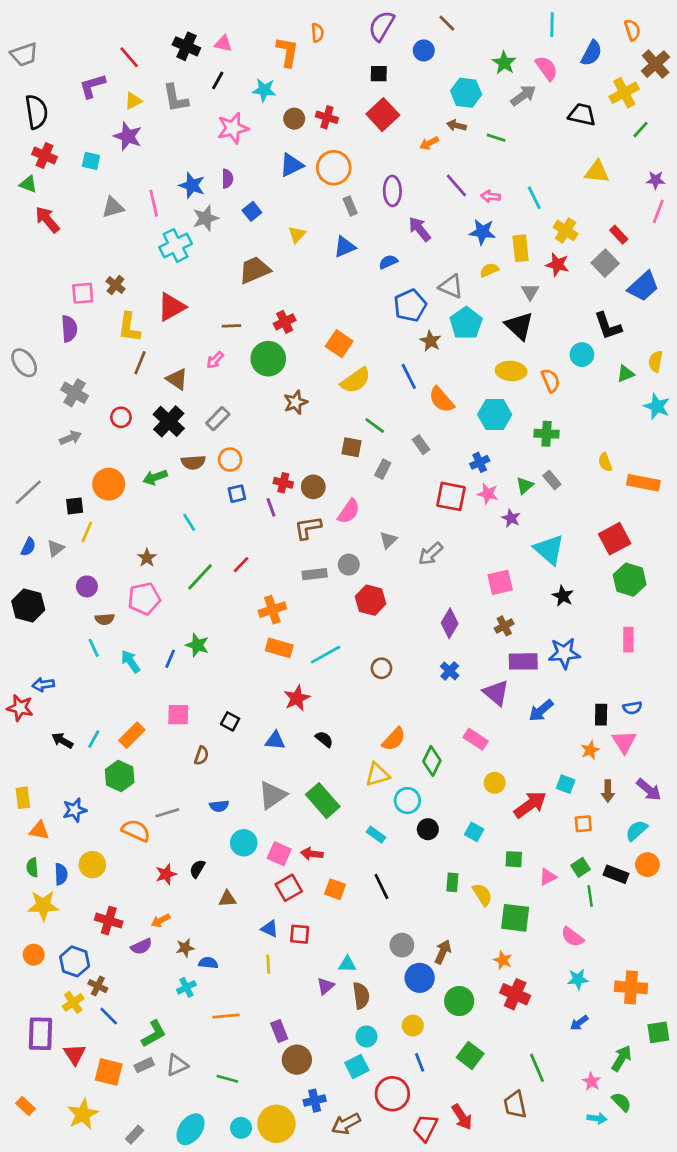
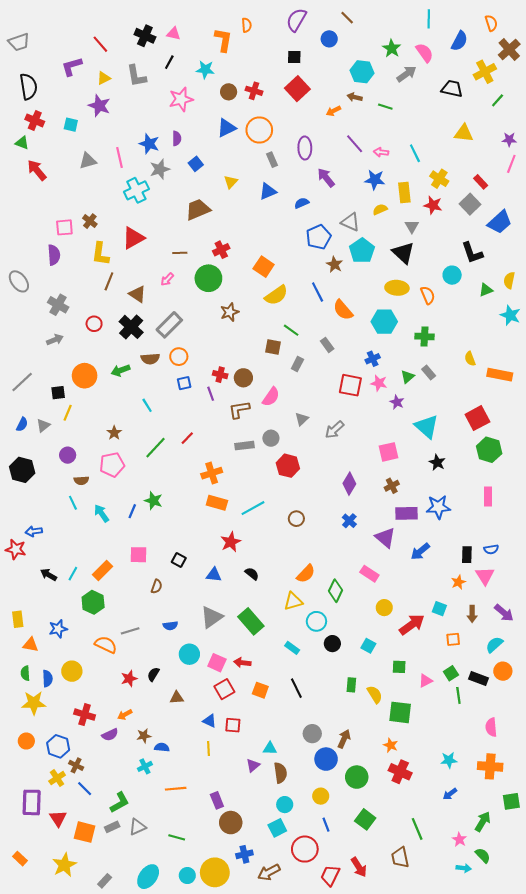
gray rectangle: (218, 419) -> (169, 325), size x1.4
pink semicircle: (572, 937) -> (491, 727), moved, turned 48

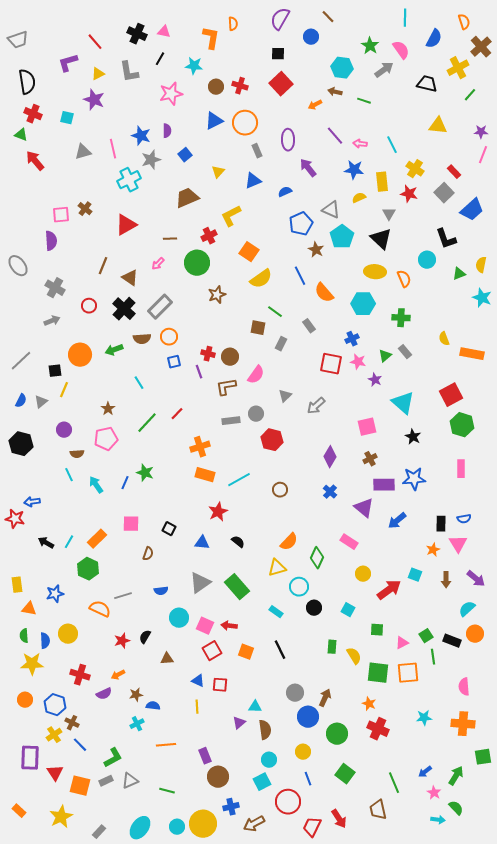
yellow L-shape: (100, 254) -> (231, 216), moved, turned 55
orange square: (453, 639) -> (408, 673), moved, size x1.6
blue arrow: (450, 794) -> (425, 772), moved

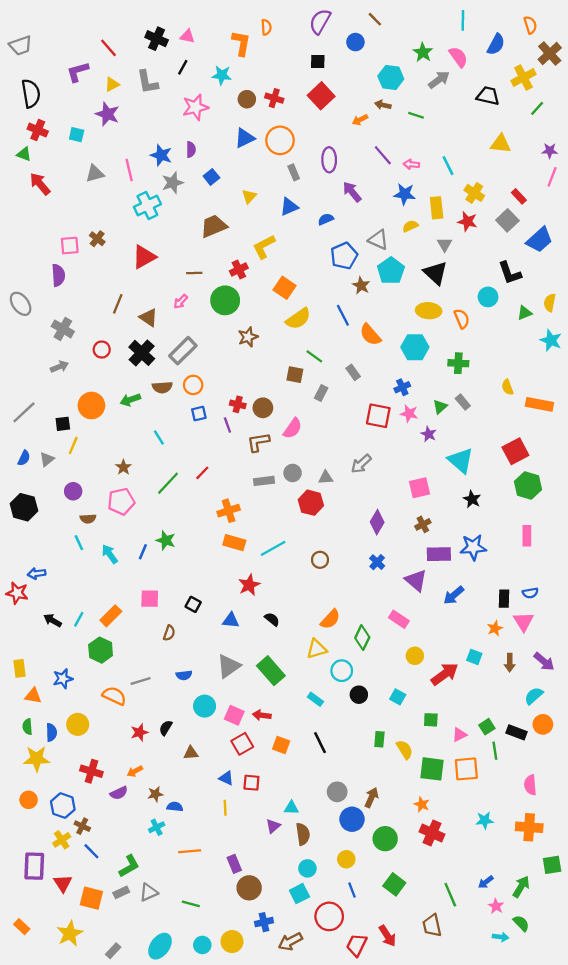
gray triangle: (285, 396) -> (326, 478), moved, turned 40
yellow circle: (203, 824) -> (232, 942), size x0.7

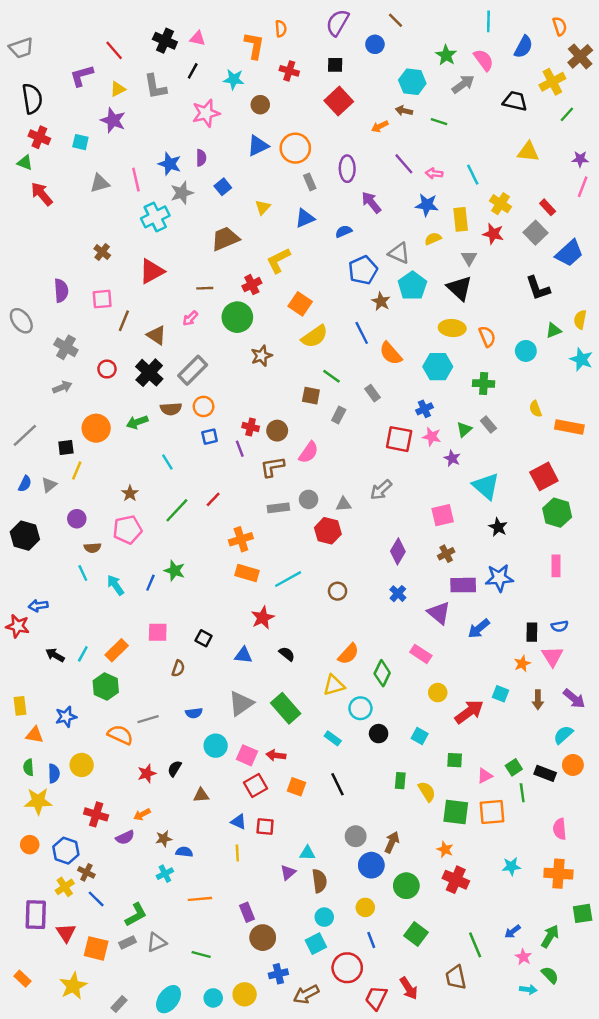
red cross: (274, 98) -> (289, 71), moved
pink square: (70, 246) -> (102, 299), moved
cyan circle: (488, 297) -> (526, 351), moved

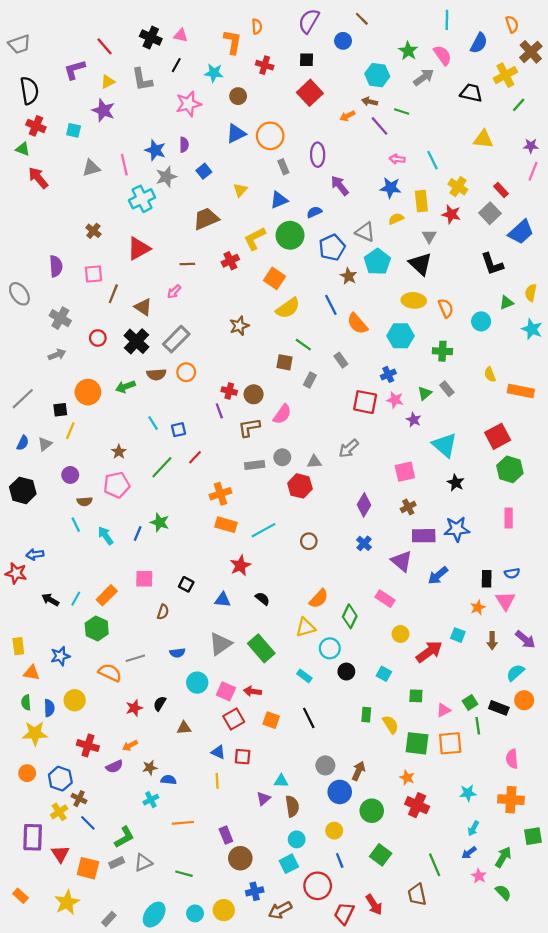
purple line: (404, 164) -> (379, 126), moved
green circle: (237, 317) -> (290, 235), moved
blue square: (210, 437) -> (178, 430), moved
cyan arrow: (528, 989) -> (473, 828), moved, turned 112

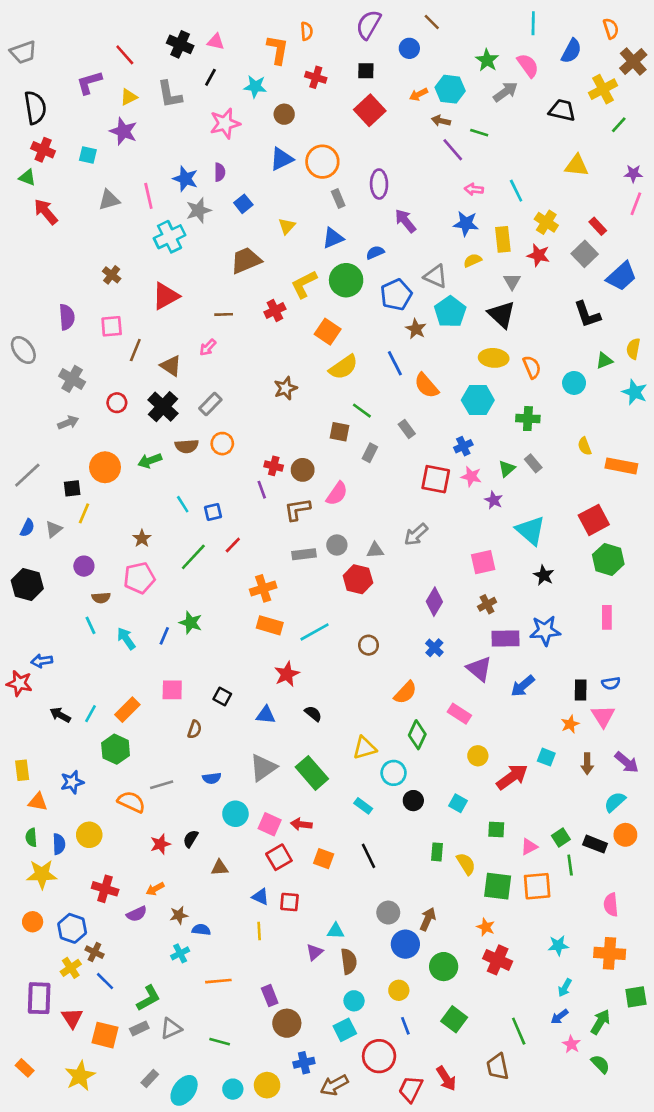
orange arrow: (347, 116) -> (419, 94), moved
gray rectangle: (176, 339) -> (210, 404), size x0.7
orange semicircle: (319, 599) -> (405, 693), moved
gray rectangle: (109, 919) -> (150, 1079), moved

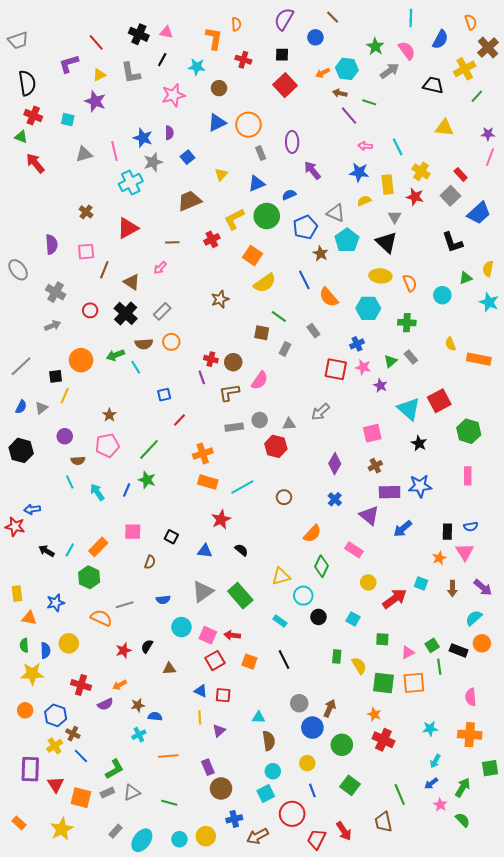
cyan line: (183, 504) -> (136, 367), moved
red square: (594, 520) -> (439, 401), moved
green line: (193, 557) -> (149, 449), moved
purple triangle: (314, 952) -> (219, 731), moved

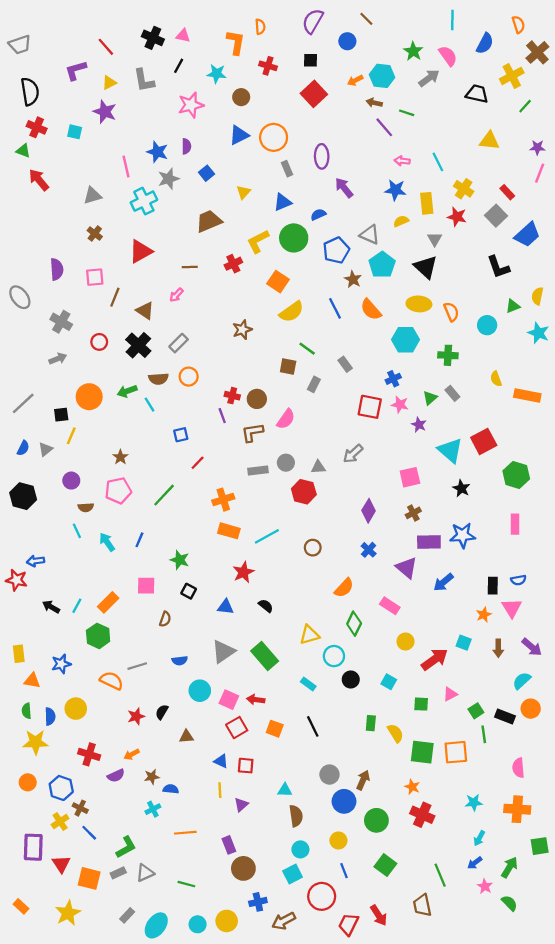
gray triangle: (84, 154) -> (93, 196), moved
orange semicircle: (329, 297) -> (371, 310), moved
green star: (147, 480) -> (180, 560), moved
pink triangle: (408, 652) -> (450, 694), moved

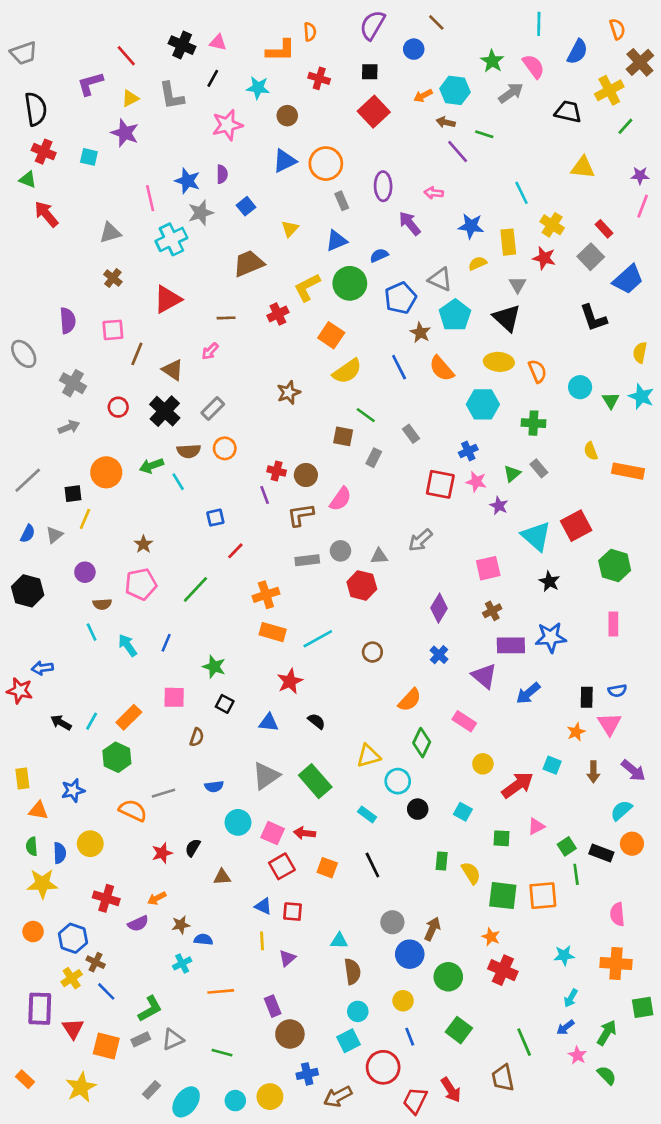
orange L-shape: (236, 42) -> (281, 50), turned 80
pink arrow: (402, 161) -> (434, 193), moved
green triangle: (513, 306) -> (611, 400), moved, turned -40

